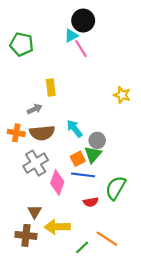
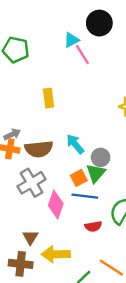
black circle: (83, 21) -> (99, 23), moved
gray arrow: (35, 109) -> (12, 134), moved

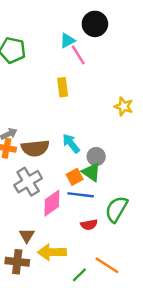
yellow rectangle: (49, 98) -> (63, 87), moved
green triangle: (96, 173) -> (91, 172), turned -36
pink diamond: (56, 205) -> (52, 203), turned 36

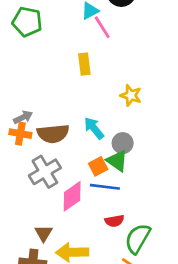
yellow star: (124, 106) -> (131, 95), moved
green semicircle: (116, 209) -> (138, 239), moved

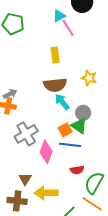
brown semicircle: (53, 134) -> (55, 85), moved
pink diamond: (72, 196) -> (46, 152), turned -35

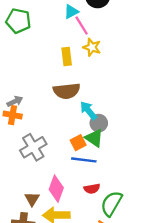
yellow star: (89, 78) -> (92, 47), moved
cyan arrow: (62, 102) -> (88, 110), moved
pink diamond: (46, 152) -> (56, 189), moved

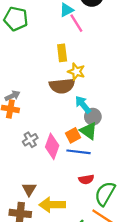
yellow star: (92, 47) -> (76, 72), moved
gray cross: (33, 147) -> (30, 140), size x0.6
pink diamond: (56, 189) -> (52, 146), moved

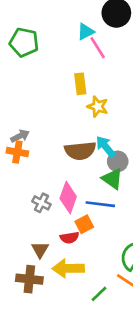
brown semicircle: (62, 86) -> (80, 151), moved
orange square: (73, 135) -> (84, 224), moved
gray cross: (30, 140) -> (41, 203), moved, turned -32
red semicircle: (86, 179) -> (70, 238), moved

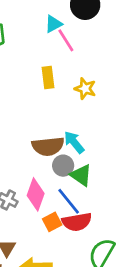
yellow star: (98, 107) -> (85, 89), moved
gray circle: (118, 161) -> (63, 166), moved
blue line: (100, 204) -> (69, 201), turned 44
red semicircle: (70, 238) -> (77, 222), moved, size x1.5

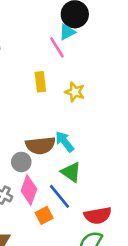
cyan triangle: (54, 24) -> (67, 32), moved
gray circle: (63, 166) -> (21, 162), moved
red semicircle: (77, 222) -> (98, 215), moved

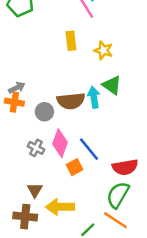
cyan arrow: (65, 142) -> (94, 97), turned 30
gray circle: (21, 162) -> (44, 112), moved
green triangle: (71, 172) -> (112, 85), moved

